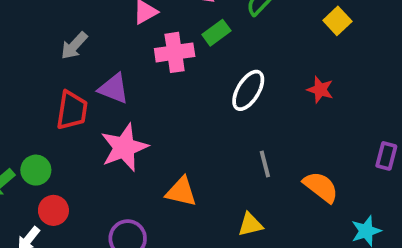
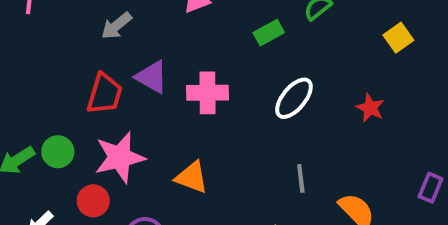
pink cross: (175, 52) -> (207, 93), moved
pink star: (124, 147) -> (120, 157), moved
orange triangle: (181, 192) -> (192, 177), moved
red circle: (53, 210) -> (93, 201), moved

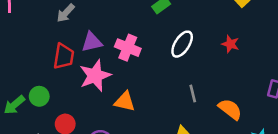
purple triangle: (152, 77) -> (92, 42), turned -35
pink cross: (207, 93) -> (128, 48), turned 30
pink star: (120, 157) -> (95, 76), moved

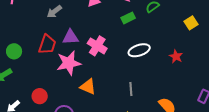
white ellipse: (182, 44) -> (139, 50), turned 30
gray line: (193, 94) -> (131, 89), moved
green circle: (39, 96) -> (14, 51), moved

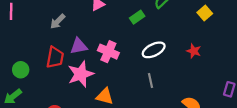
gray line: (131, 89) -> (150, 81), moved

